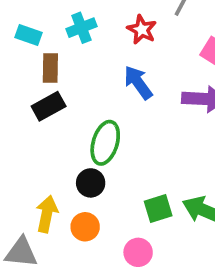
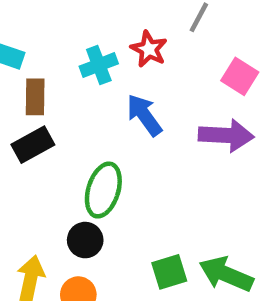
cyan cross: (81, 28) -> (99, 65), moved

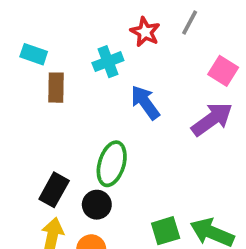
red star: (149, 49) -> (145, 32), moved
purple arrow: (226, 135) -> (212, 119), turned -39
black rectangle: (33, 145) -> (54, 190), moved, turned -32

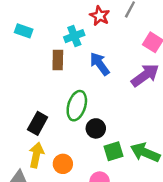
brown rectangle: (56, 88) -> (58, 60), moved
black circle: (97, 205) -> (96, 128), moved

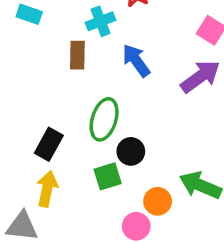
green square: (114, 151) -> (108, 176), moved
orange circle: (63, 164) -> (158, 201), moved

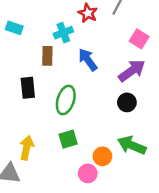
black rectangle: (49, 144) -> (28, 88), moved, turned -35
black circle: (131, 151) -> (127, 102), moved

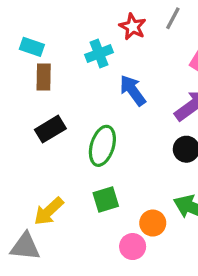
brown rectangle: (47, 56) -> (44, 77), moved
black rectangle: (28, 88) -> (50, 129), turned 65
yellow arrow: (27, 148) -> (49, 211), turned -145

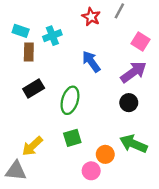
cyan cross: (99, 54) -> (52, 36), moved

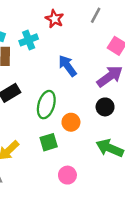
red star: (91, 17) -> (55, 19), moved
orange circle: (105, 154) -> (71, 122), moved

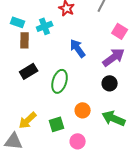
orange circle: (71, 122) -> (83, 110), moved
green square: (49, 142) -> (57, 124), moved

